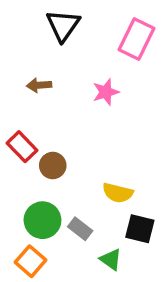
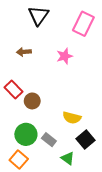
black square: (140, 229) -> (85, 140), turned 36

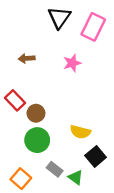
black triangle: (38, 15) -> (59, 18), moved
green circle: (26, 134) -> (37, 140), moved
gray rectangle: (49, 140) -> (55, 169), moved

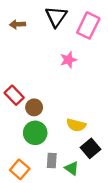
brown arrow: (27, 58) -> (17, 24), moved
gray rectangle: (55, 169) -> (52, 160), turned 56

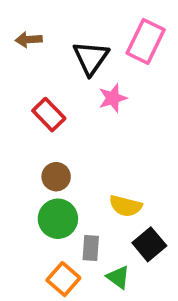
black triangle: (56, 17) -> (91, 58), moved
red rectangle: (14, 95) -> (49, 115), moved
gray rectangle: (52, 160) -> (91, 248), moved
orange square: (20, 169) -> (63, 279), moved

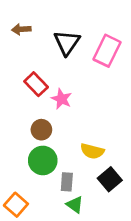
pink rectangle: (146, 41) -> (107, 51), moved
pink star: (113, 98) -> (61, 99), moved, turned -30
green triangle: (118, 277) -> (75, 205), moved
orange square: (63, 279) -> (16, 205), moved

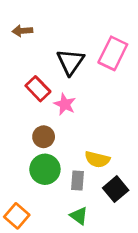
black triangle: (67, 43) -> (70, 62), moved
gray rectangle: (67, 182) -> (77, 181), moved

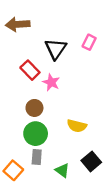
brown arrow: (22, 31) -> (18, 24), size x1.5
pink rectangle: (113, 53) -> (89, 42), size x0.6
gray rectangle: (77, 181) -> (37, 157), moved
black square: (116, 189) -> (91, 161), moved

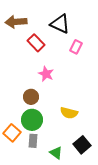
pink rectangle: (89, 42) -> (76, 47), moved
black triangle: (56, 49) -> (60, 24), moved, turned -40
red rectangle: (30, 70) -> (36, 43), moved
orange square: (13, 170) -> (12, 133), moved

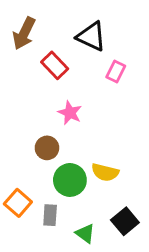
brown arrow: (16, 22) -> (24, 33), turned -60
green circle: (32, 120) -> (70, 180), moved

